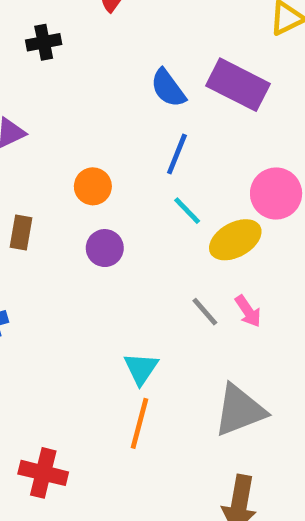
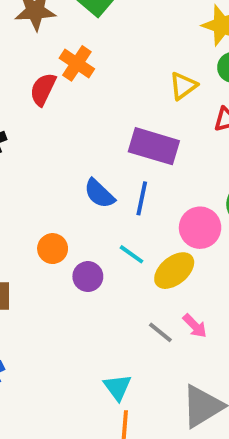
blue semicircle: (168, 88) -> (99, 194), moved
blue line: (177, 154) -> (142, 198), moved
purple circle: (105, 248) -> (88, 277), moved

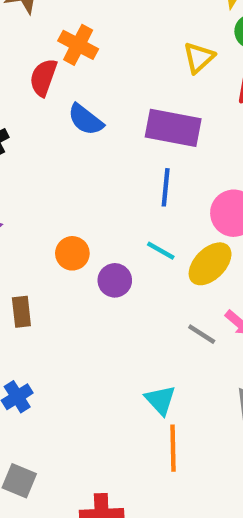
blue semicircle: (99, 194) -> (86, 120), moved

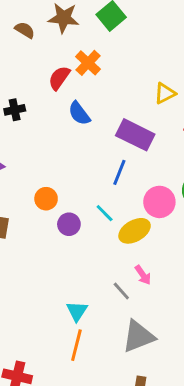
gray line: (202, 334) -> (121, 291), moved

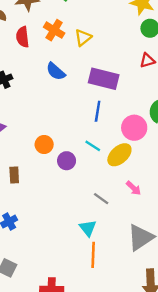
red semicircle: (59, 78) -> (23, 37), moved, turned -30
yellow triangle: (165, 93) -> (83, 38), moved
gray line: (121, 291) -> (101, 199), moved

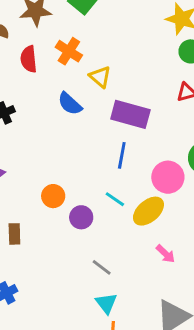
yellow triangle: (83, 38) -> (100, 77), moved, turned -42
gray line: (101, 199) -> (102, 267), moved

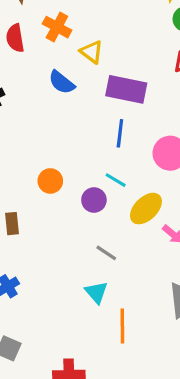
yellow ellipse: (148, 211) -> (146, 209), moved
purple circle: (81, 217) -> (94, 200), moved
cyan triangle: (106, 303) -> (96, 292), moved

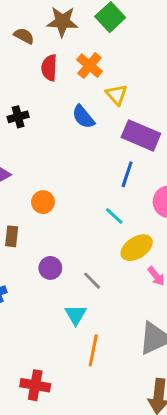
orange circle: (50, 181) -> (43, 202), moved
purple circle: (94, 200) -> (50, 268), moved

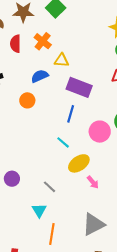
yellow triangle: (116, 95) -> (62, 60), turned -42
blue semicircle: (83, 117) -> (40, 76), turned 108
orange circle: (43, 202) -> (27, 100), moved
purple circle: (50, 268) -> (12, 179), moved

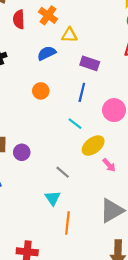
purple rectangle: (79, 87) -> (90, 63), size x0.7
orange circle: (27, 100) -> (41, 91), moved
purple circle: (12, 179) -> (22, 152), moved

